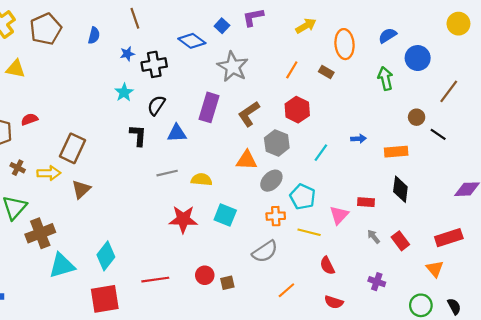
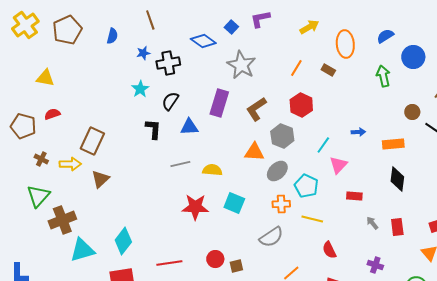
yellow triangle: (16, 69) -> (45, 78), moved
red rectangle: (366, 202) -> (354, 196), moved
pink triangle: (339, 215) -> (338, 165), moved
red rectangle: (400, 241) -> (397, 227), turned 30

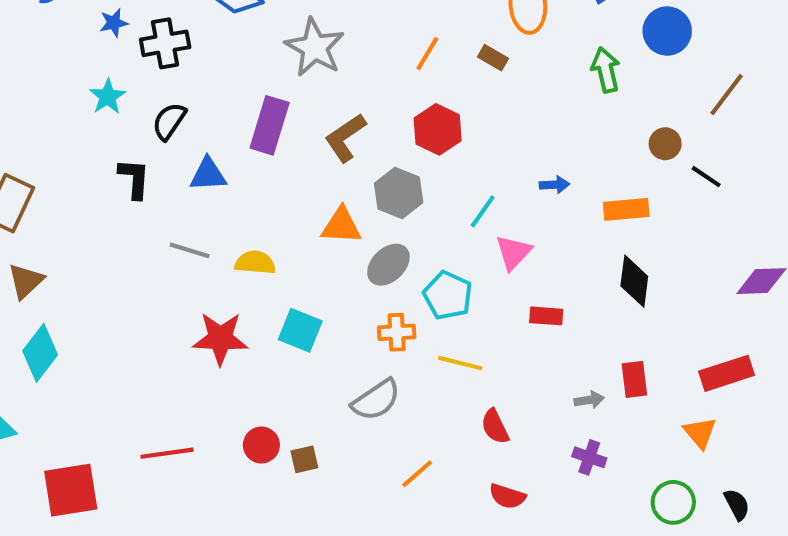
gray line: (180, 164) -> (190, 250), turned 30
gray arrow: (372, 223) -> (589, 400), moved, turned 120
cyan diamond: (123, 241) -> (40, 353), moved

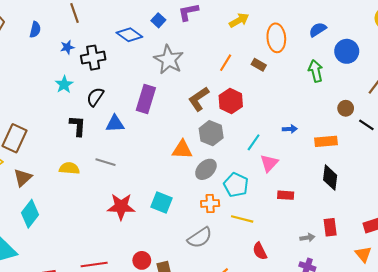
brown L-shape: (345, 138) -> (199, 99), moved
yellow semicircle: (255, 263) -> (69, 168), moved

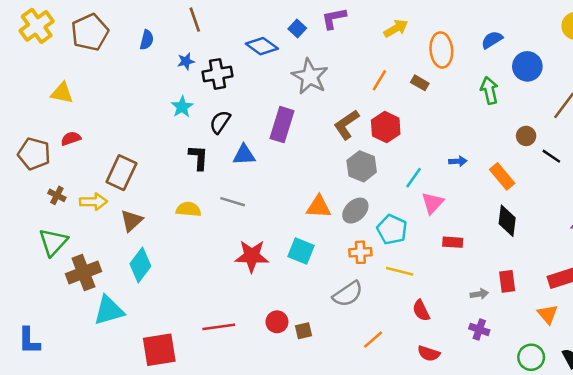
orange rectangle: (326, 141) -> (502, 176), turned 55
orange triangle: (182, 150) -> (319, 207), moved

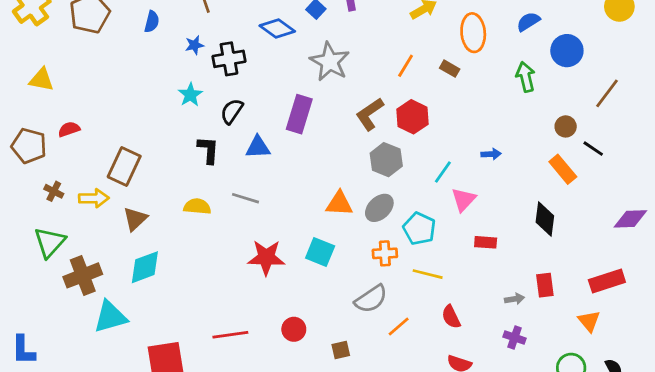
yellow triangle: (62, 93) -> (41, 80), moved
orange rectangle: (502, 176) -> (563, 169), moved
cyan diamond: (140, 265) -> (145, 267), turned 32
brown square: (304, 331) -> (341, 350), moved
orange line: (373, 340) -> (399, 327), moved

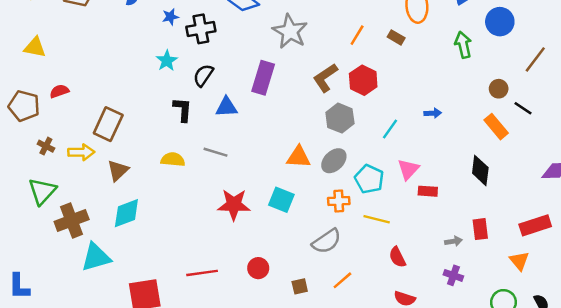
pink triangle: (463, 200) -> (408, 169), moved
orange line: (399, 327) -> (342, 280), moved

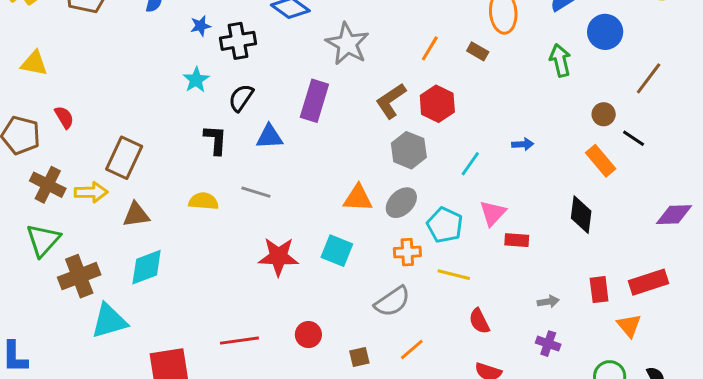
red semicircle: (59, 91) -> (64, 117), turned 78
brown cross: (46, 146) -> (48, 185), size x1.6
brown triangle: (118, 170) -> (136, 215), turned 35
red rectangle: (480, 229) -> (599, 290), moved

